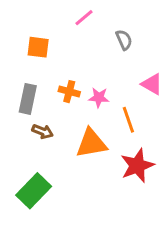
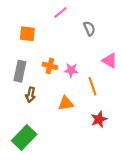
brown arrow: (43, 132) -> (31, 95), turned 80
orange triangle: (91, 143) -> (66, 103), size x0.7
red star: (137, 166) -> (99, 119), size x0.7

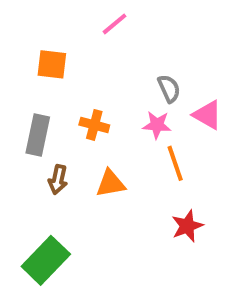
gray semicircle: (89, 28) -> (169, 89), moved
pink star: (71, 70) -> (157, 125), moved
orange triangle: (66, 103) -> (110, 184), moved

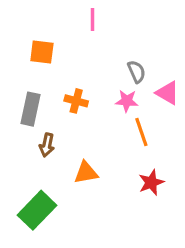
pink line: (114, 24) -> (92, 19), turned -50
orange triangle: (110, 184) -> (86, 173), moved

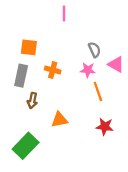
orange square: (42, 52) -> (29, 47), moved
red star: (151, 182) -> (105, 127), turned 30

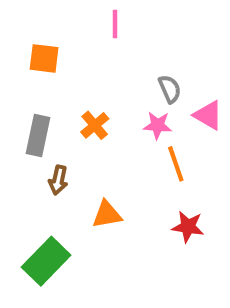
orange square: (29, 47) -> (44, 58), moved
orange cross: (53, 70) -> (95, 125), turned 35

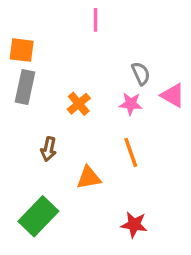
orange square: (44, 58) -> (22, 50), moved
gray rectangle: (38, 135) -> (25, 87), moved
orange line: (176, 164) -> (131, 152), moved
red star: (188, 227) -> (134, 225), moved

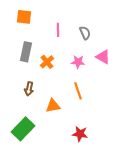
pink line: (96, 20) -> (58, 30), moved
orange square: (22, 50) -> (24, 17), moved
gray semicircle: (141, 74) -> (85, 33), moved
gray rectangle: (25, 87) -> (26, 52), moved

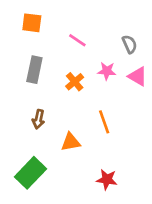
pink line: (58, 30) -> (77, 40), turned -56
gray semicircle: (85, 33) -> (130, 44), moved
orange cross: (47, 62) -> (75, 82), moved
pink star: (78, 62) -> (107, 71), moved

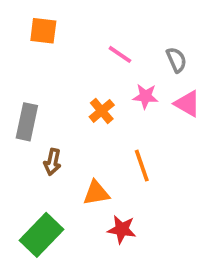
pink line: (77, 40) -> (120, 54), moved
gray rectangle: (34, 70) -> (27, 122), moved
red star: (107, 180) -> (122, 229), moved

